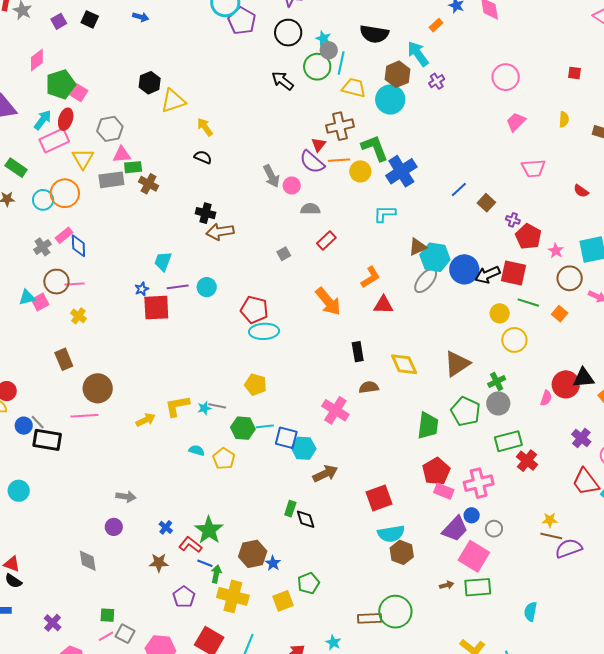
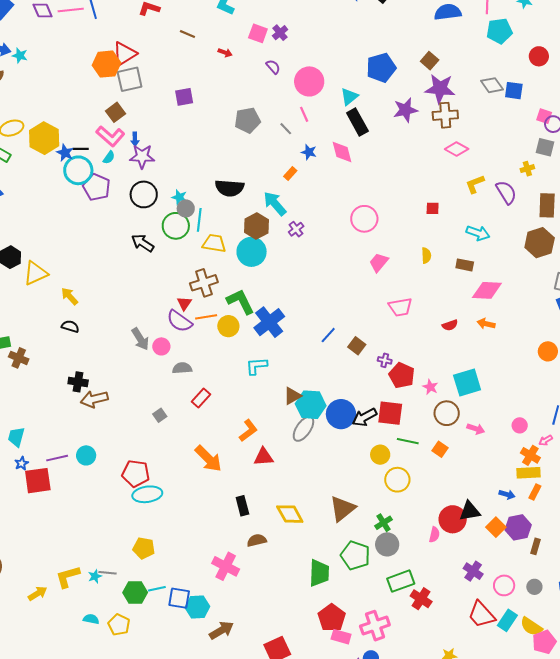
red semicircle: (581, 191) -> (450, 325), turned -49
cyan trapezoid: (163, 261) -> (16, 437), moved

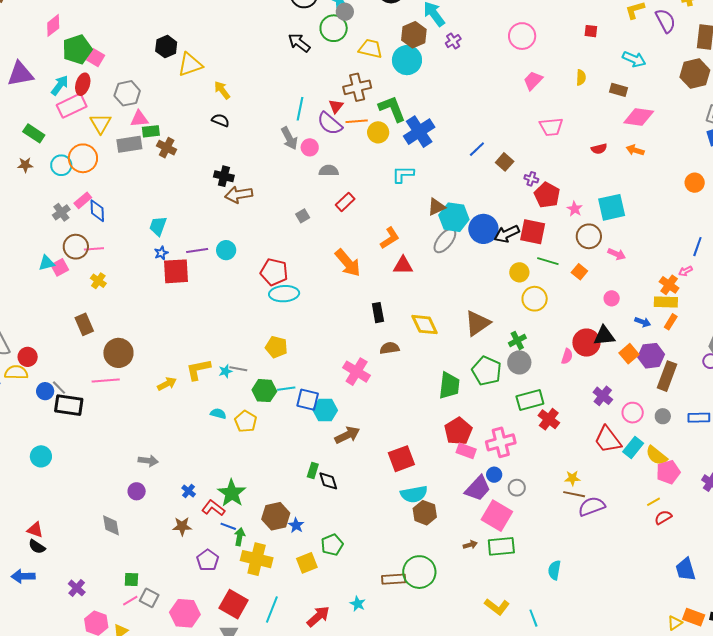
cyan line: (199, 220) -> (300, 109), moved
pink circle: (520, 425) -> (612, 298), moved
brown rectangle: (536, 546) -> (667, 376), size x1.8

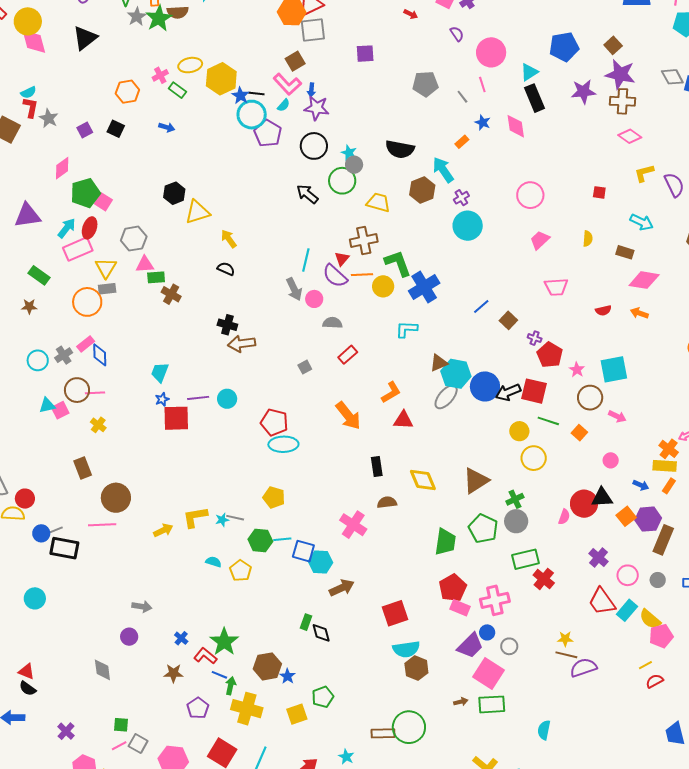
cyan circle: (407, 60) -> (468, 226), moved
gray rectangle: (129, 144) -> (107, 289), moved, size x0.7
cyan circle: (61, 165) -> (38, 360), moved
gray line: (59, 388) -> (55, 530), turned -70

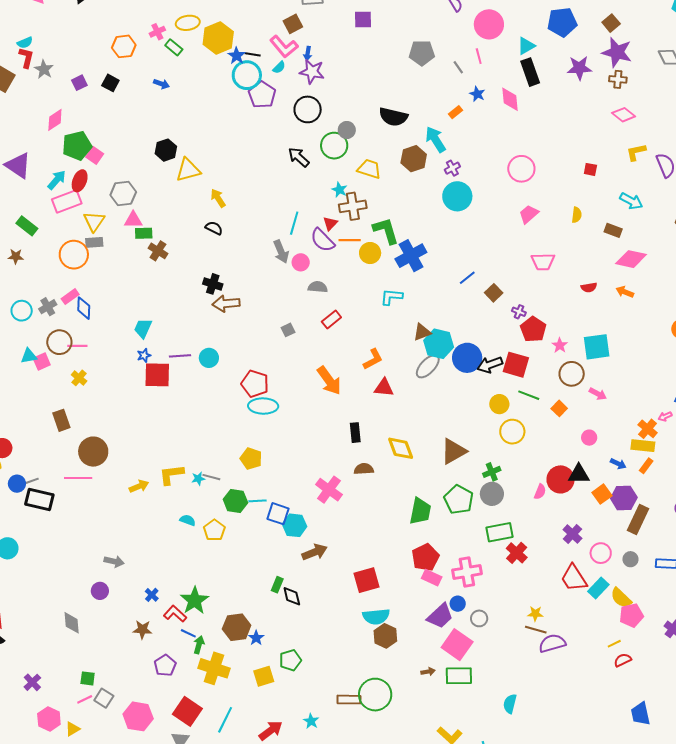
brown cross: (622, 101) -> (618, 79), size x0.7
cyan star: (349, 153) -> (339, 190), moved
purple triangle: (27, 215) -> (18, 165), turned 40

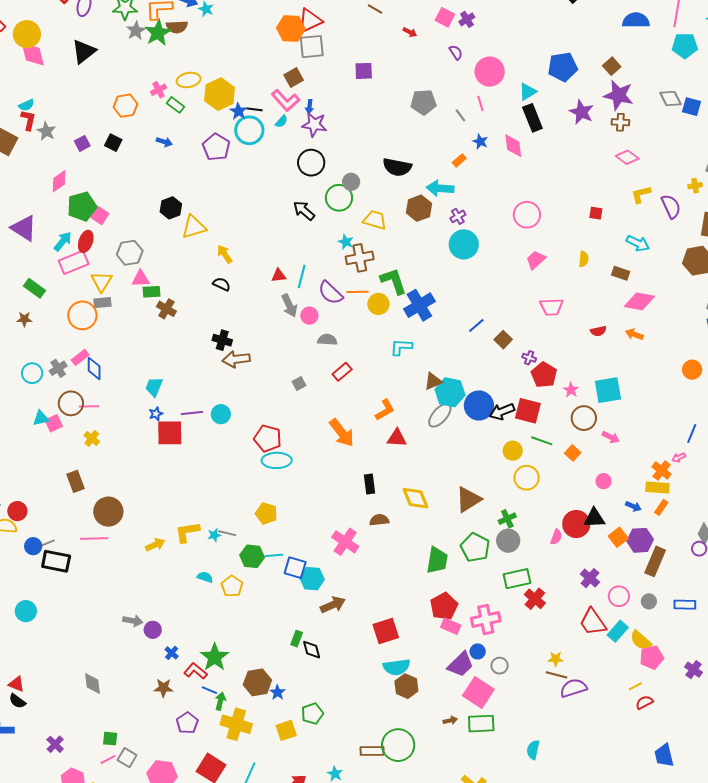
purple star: (579, 68) -> (581, 112), turned 30
purple pentagon: (262, 95) -> (216, 147), moved
cyan arrow: (435, 139) -> (440, 188), turned -52
red triangle: (330, 223) -> (279, 275), moved, turned 42
purple circle: (100, 591) -> (153, 630), moved

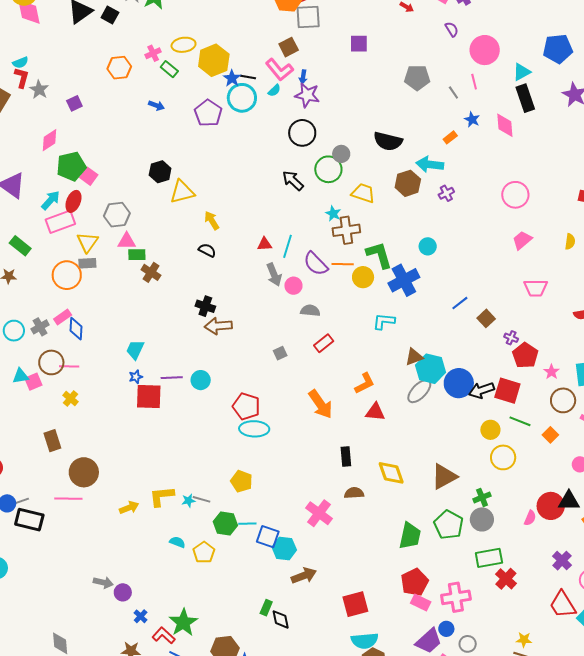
black square: (113, 143) -> (110, 15), moved
cyan circle: (464, 244) -> (428, 246), moved, size x0.6

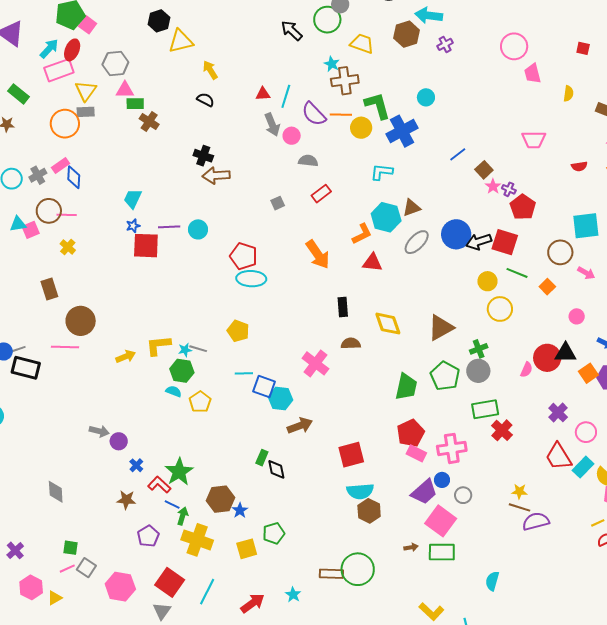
pink trapezoid: (522, 240) -> (533, 73), moved, turned -65
cyan hexagon: (430, 369) -> (386, 217), moved
pink star: (551, 372) -> (493, 186), moved
green hexagon: (225, 524) -> (182, 371), moved

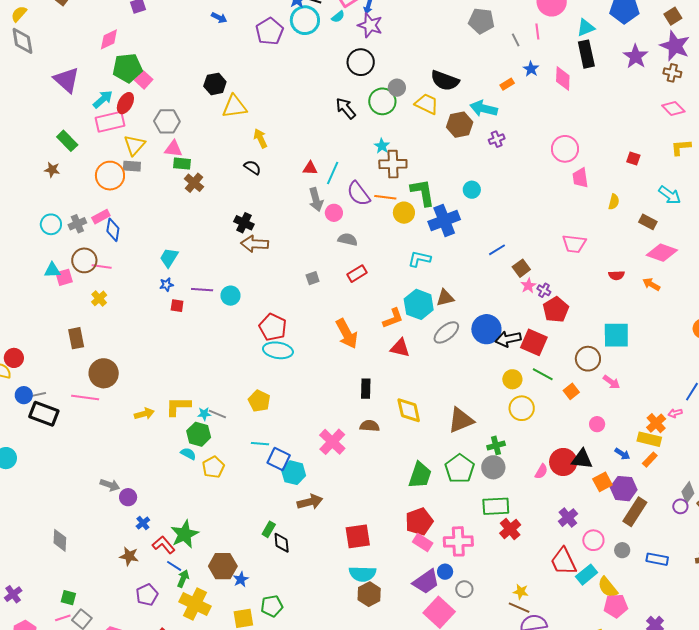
yellow trapezoid: (362, 44) -> (427, 104), moved
red square: (146, 246) -> (177, 306), size x0.5

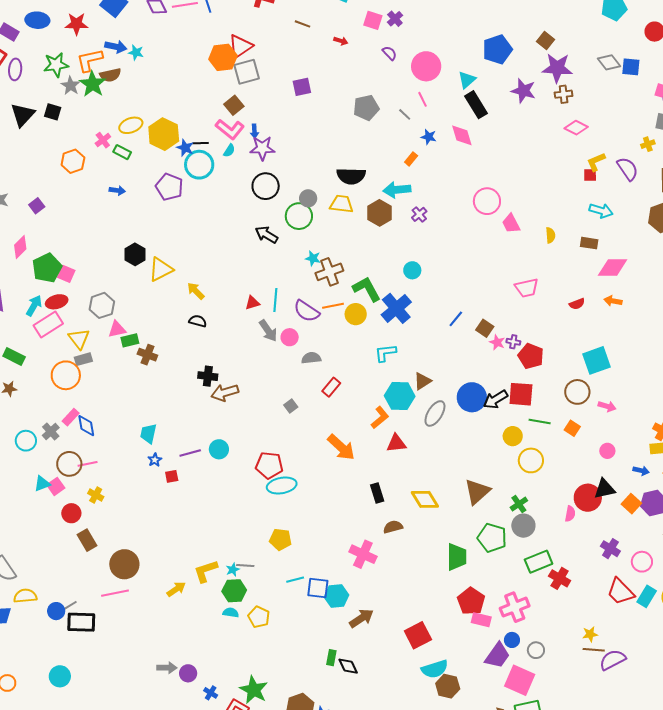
red ellipse: (125, 103) -> (57, 302), turned 65
red square: (633, 158) -> (590, 175), moved
red circle: (14, 358) -> (71, 513), moved

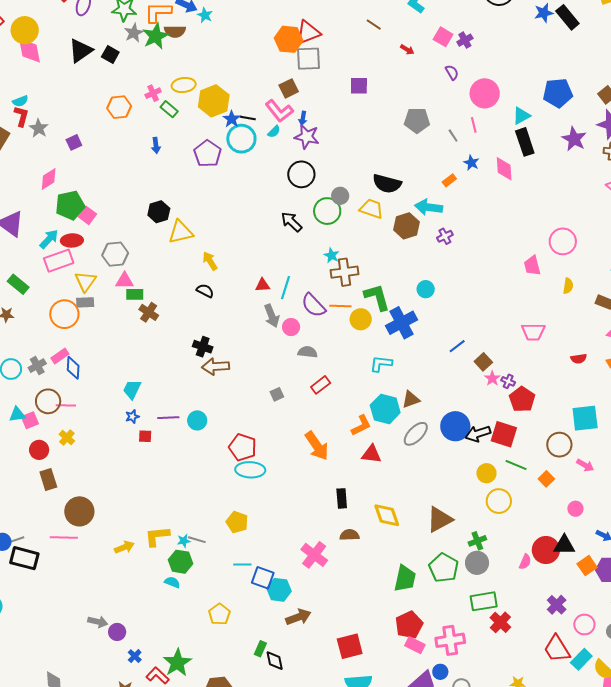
blue arrow: (117, 190) -> (156, 145), turned 63
pink circle: (487, 201) -> (563, 241), moved
yellow pentagon: (259, 617) -> (219, 614), moved

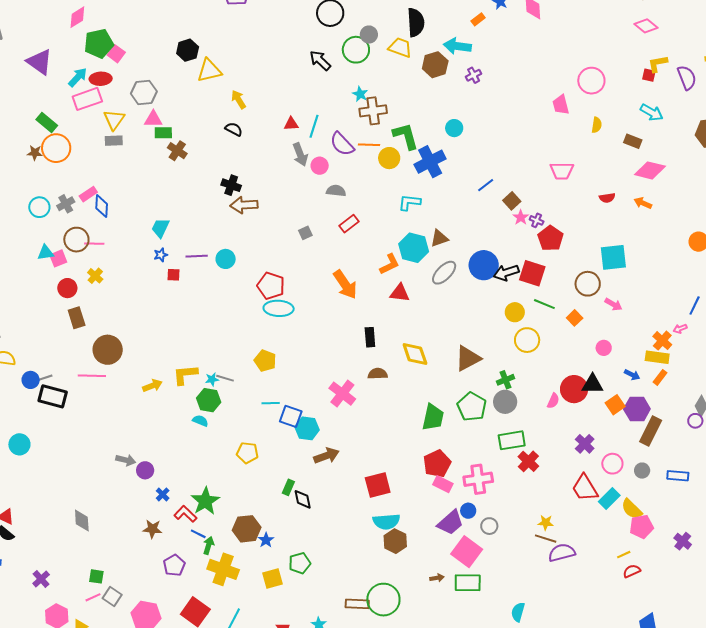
black semicircle: (387, 184) -> (416, 22), turned -108
orange circle: (64, 314) -> (56, 148), moved
yellow pentagon: (219, 614) -> (247, 453), turned -30

